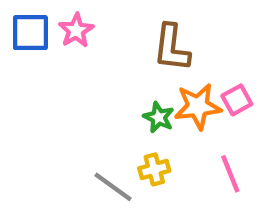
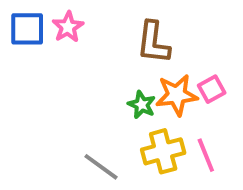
yellow cross: (154, 169) -> (163, 151), moved, size x1.5

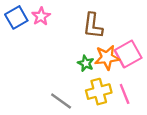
blue square: (27, 29) -> (16, 17), turned -30
pink square: (212, 89) -> (128, 54), size x1.6

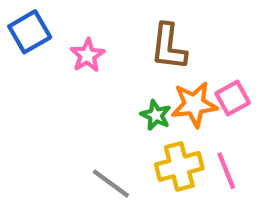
pink star: (41, 16) -> (87, 55), moved
pink square: (128, 54) -> (233, 98), size x0.7

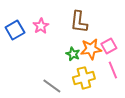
blue square: (30, 32) -> (15, 30), moved
pink line: (226, 171) -> (113, 70), moved

